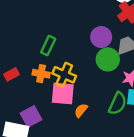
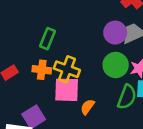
purple circle: (101, 37) -> (115, 33), moved
green circle: (108, 59) -> (116, 65), moved

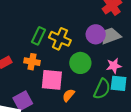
green circle: (116, 65) -> (80, 63), moved
yellow cross: (67, 69) -> (60, 39), moved

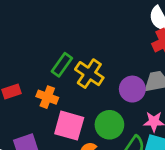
purple circle: (96, 34) -> (132, 89), moved
green circle: (80, 63) -> (109, 125), moved

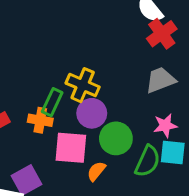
green rectangle: (62, 65) -> (52, 102), moved
purple circle: (132, 89) -> (92, 113), moved

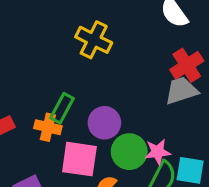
red cross: (162, 34) -> (187, 65), moved
yellow cross: (83, 85) -> (94, 40), moved
pink star: (165, 126) -> (158, 152), moved

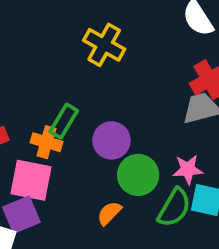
pink star: (158, 152) -> (188, 169), moved
pink square: (79, 159) -> (31, 180), moved

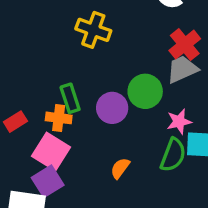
green rectangle: (64, 121) -> (70, 98), turned -40
green circle: (138, 175) -> (145, 91), moved
pink square: (31, 180) -> (51, 152), turned 30

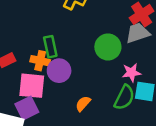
purple circle: (112, 108) -> (59, 71), moved
pink square: (51, 152) -> (32, 86), turned -32

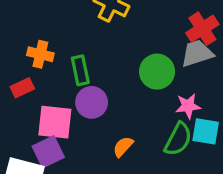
orange cross: (40, 61) -> (40, 54), moved

